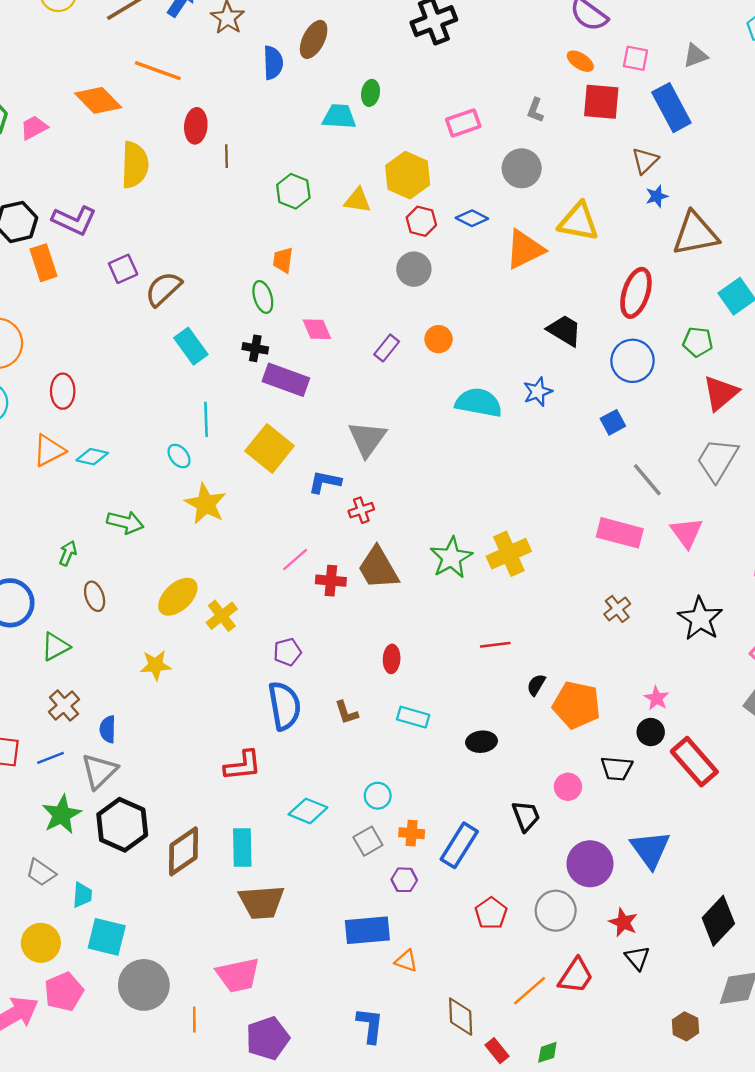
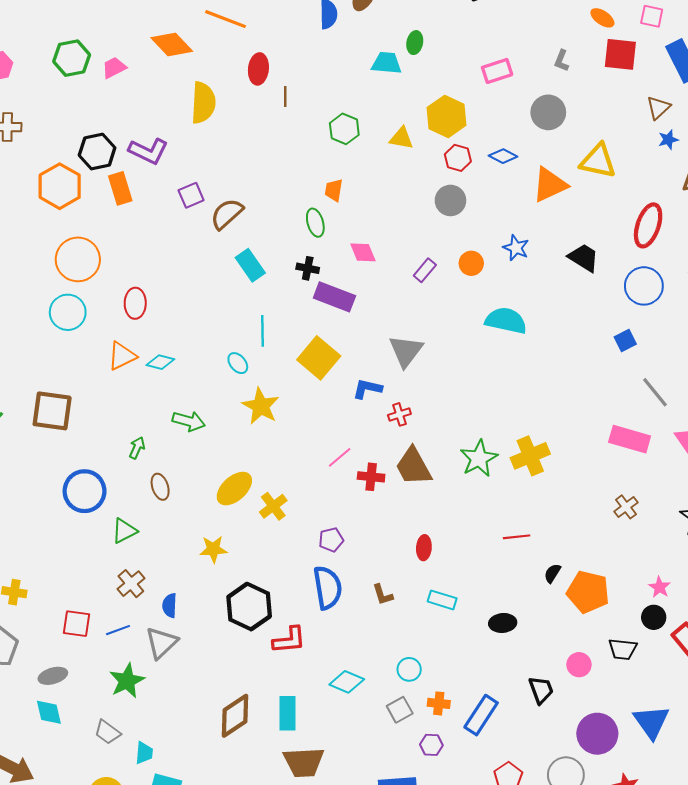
blue star: (538, 392) -> (516, 248), moved, turned -30
black hexagon: (122, 825) -> (249, 607), moved

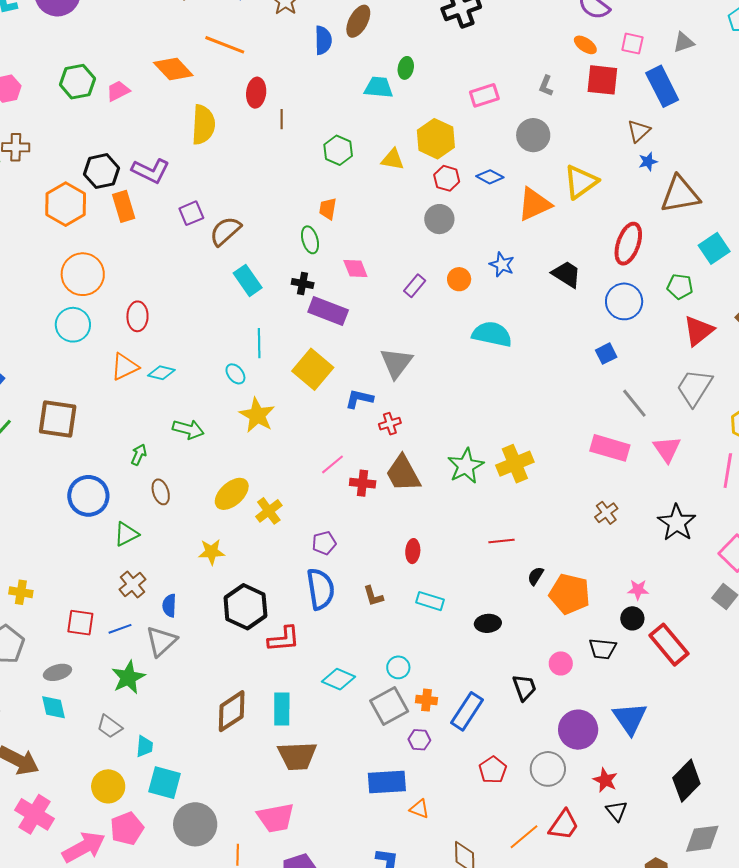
yellow triangle: (598, 161) -> (581, 182), turned -48
pink star: (659, 587) -> (638, 590), turned -30
gray square: (400, 710) -> (389, 706), size x1.5

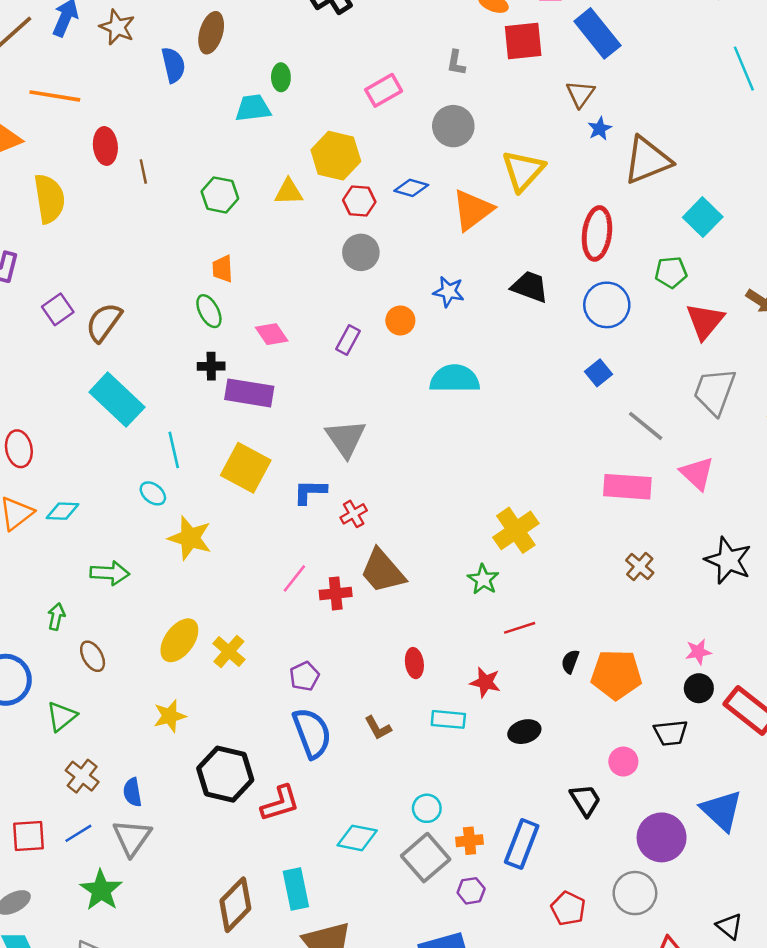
cyan rectangle: (248, 280) -> (117, 400), moved, size x1.4
green star: (466, 466) -> (483, 579), moved, size x0.7
red star: (605, 780) -> (485, 682), moved

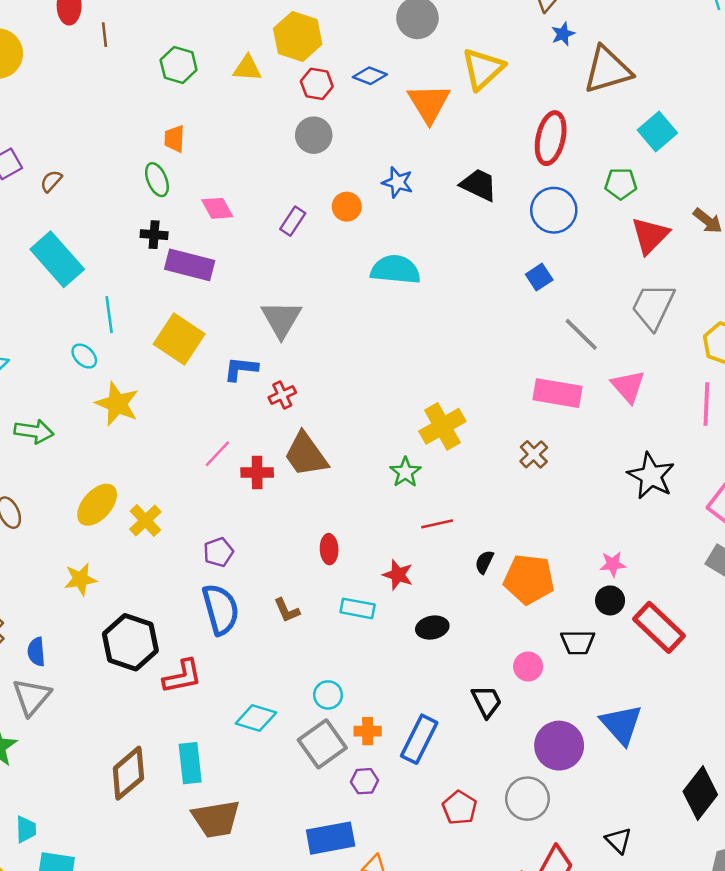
orange triangle: (473, 210) -> (429, 103), turned -30
brown semicircle: (104, 322) -> (51, 181), size x0.6
brown cross: (640, 567) -> (534, 454), moved

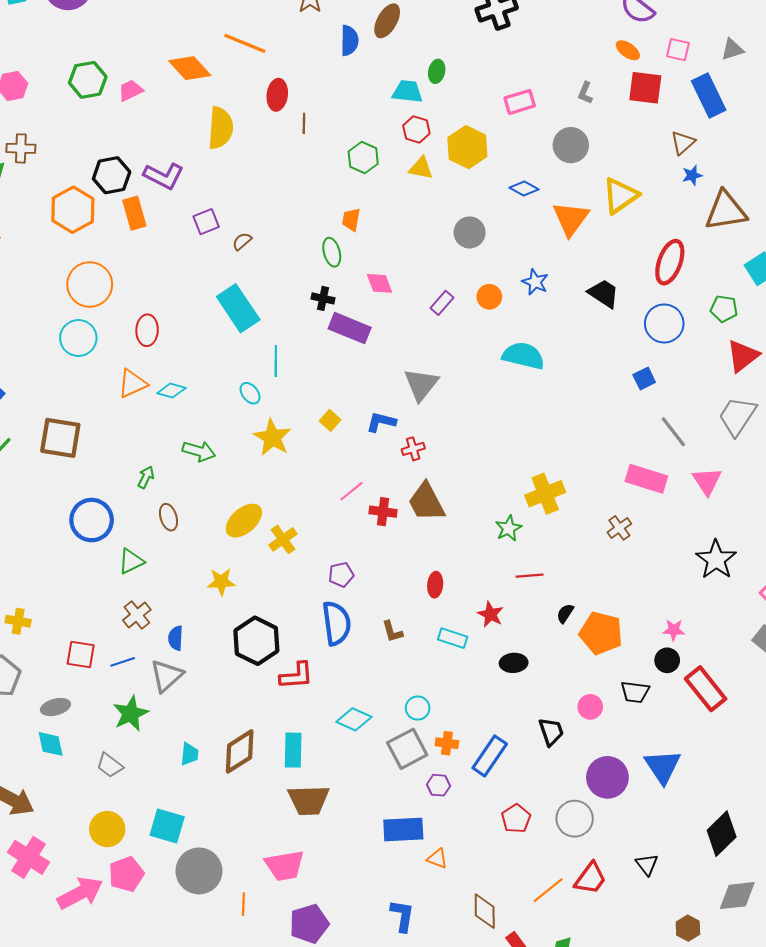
red hexagon: (317, 84) -> (416, 130), moved
yellow square: (179, 339) -> (330, 420), moved, size x0.5
cyan trapezoid: (26, 829) -> (189, 754), moved

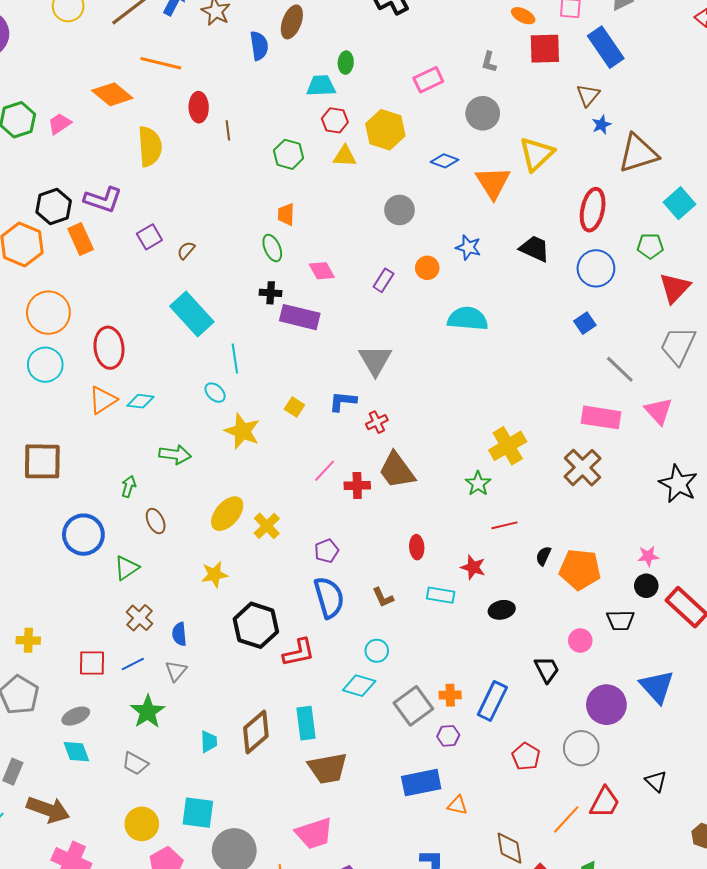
red ellipse: (147, 330) -> (109, 348), size x1.4
brown cross: (619, 528) -> (583, 468), size x1.6
gray triangle: (166, 676) -> (176, 671), size x0.7
cyan circle: (418, 708) -> (377, 651), moved

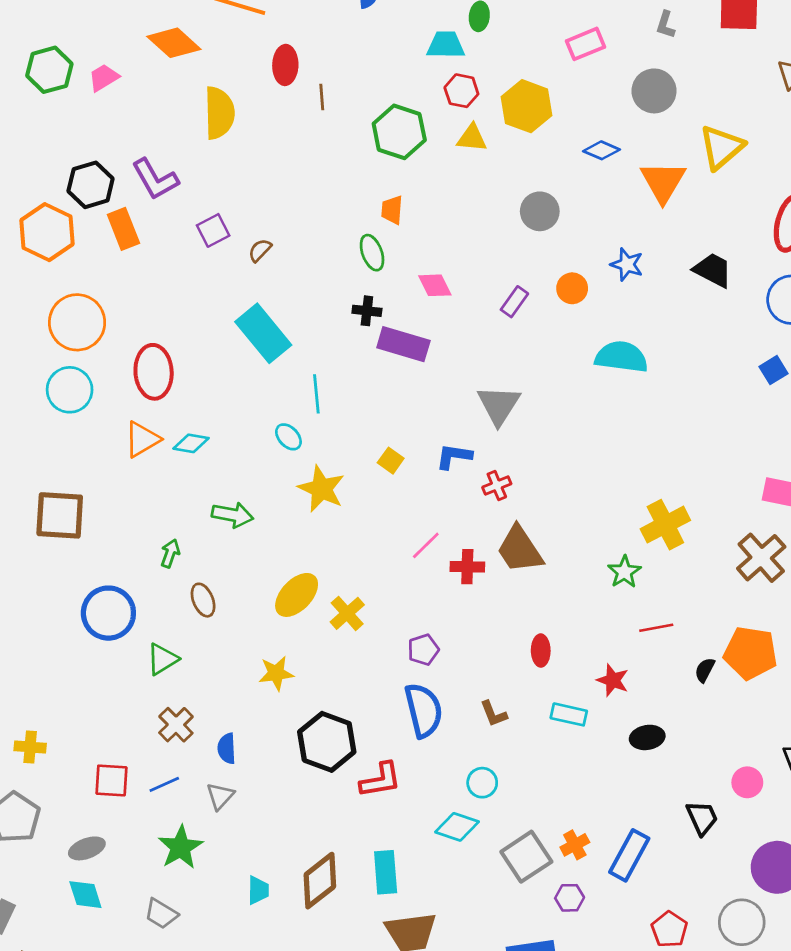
green hexagon: (289, 154) -> (399, 132), size x1.4
purple L-shape: (103, 200) -> (155, 179), turned 39
orange pentagon: (580, 569) -> (751, 653), moved
orange cross: (450, 695) -> (575, 845), turned -30

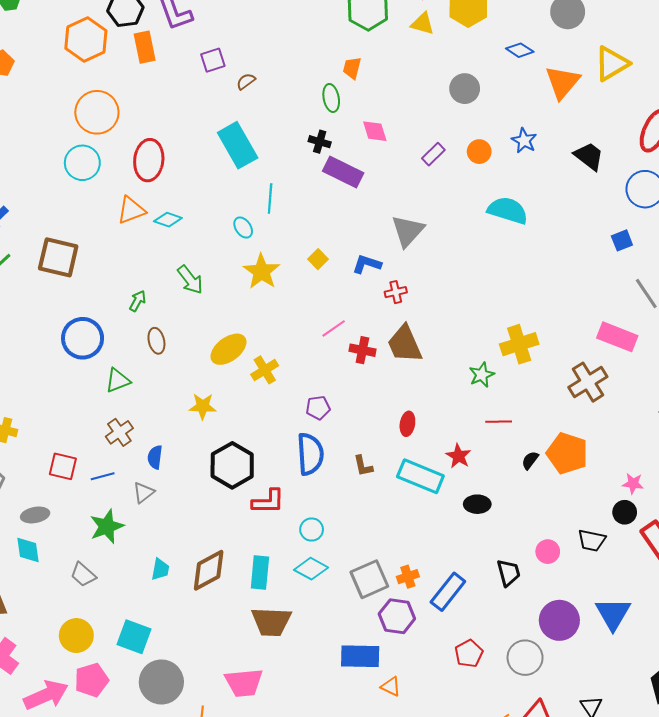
green arrow: (232, 515) -> (190, 280), turned 32
cyan rectangle: (569, 714) -> (420, 476), size x1.6
cyan circle: (482, 783) -> (312, 530), moved
cyan diamond: (457, 827) -> (311, 569), moved
purple hexagon: (570, 898) -> (397, 616), size x1.6

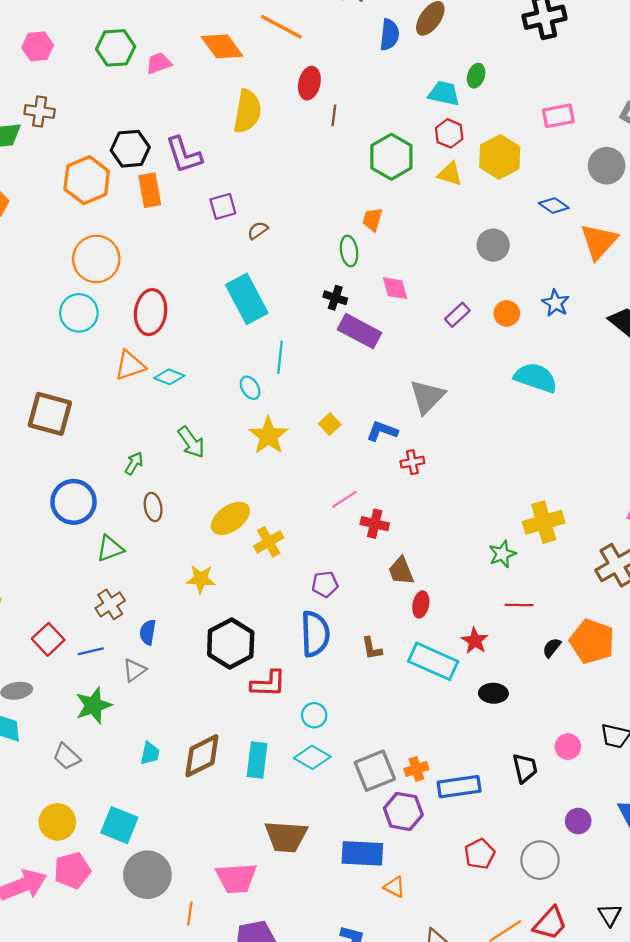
brown trapezoid: (405, 344) -> (401, 571), moved, size x0.7
red square: (63, 466) -> (48, 639), turned 32
blue rectangle: (448, 592) -> (459, 787), turned 42
purple circle: (559, 620) -> (578, 821), size x0.6
brown trapezoid: (271, 622) -> (286, 837), moved

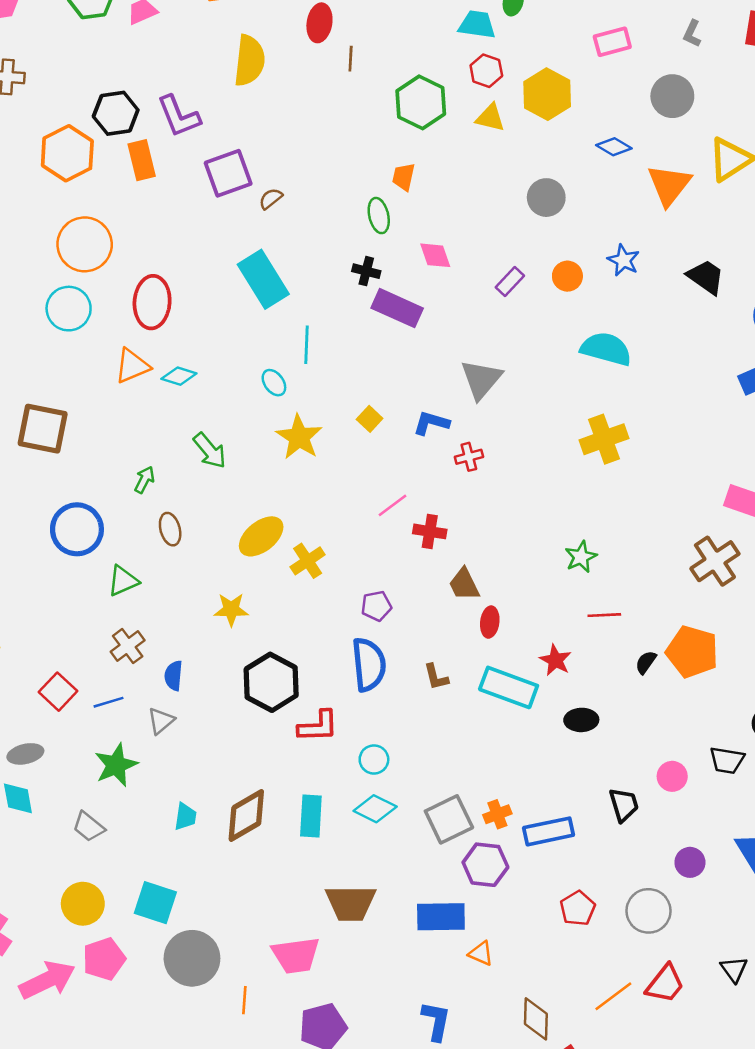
purple square: (223, 206) -> (228, 173), size x1.5
yellow cross: (544, 522) -> (604, 439), moved

